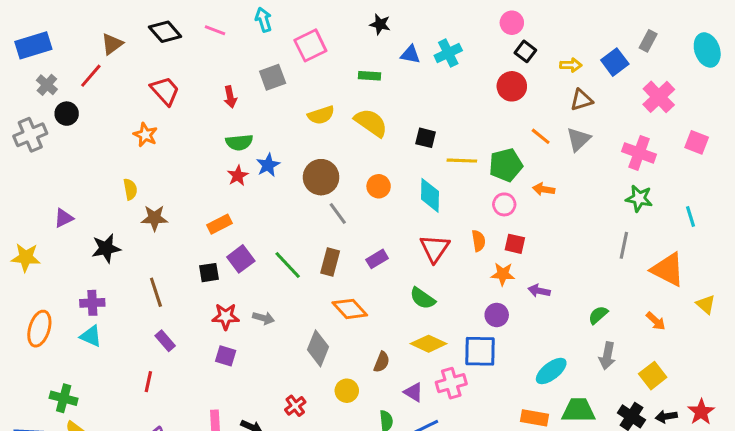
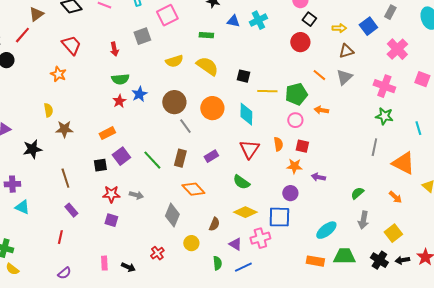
orange circle: (379, 186) -> (212, 108), size x1.5
purple cross: (92, 303) -> (12, 184), moved

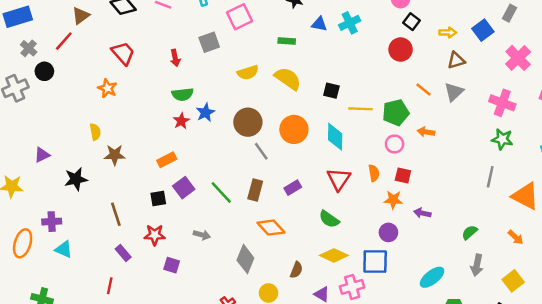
red star: (111, 194) -> (155, 235), moved

